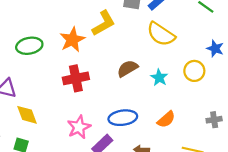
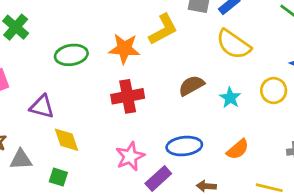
orange star: (72, 40) -> (124, 49), turned 30

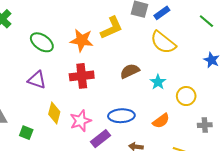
green ellipse: (71, 55) -> (42, 42), turned 40
yellow circle: (274, 91) -> (186, 96), moved
purple triangle: (42, 107) -> (37, 80), moved
yellow diamond: (67, 140) -> (54, 113), moved, turned 30

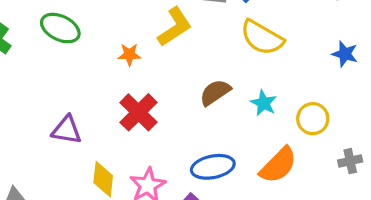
orange star: (82, 40) -> (129, 55), size x0.6
green ellipse: (42, 42) -> (60, 28), moved
red cross: (82, 76) -> (138, 112), turned -30
orange semicircle: (161, 121) -> (278, 165), size x1.4

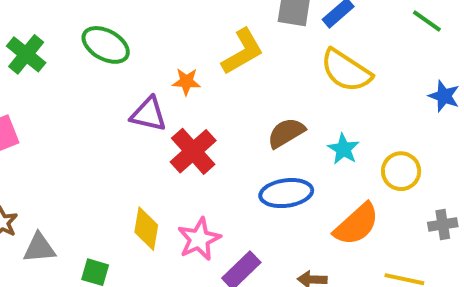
purple triangle: (67, 130) -> (148, 114), moved
blue ellipse: (213, 167) -> (286, 193), moved

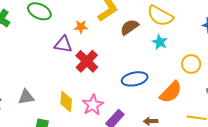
brown semicircle: (286, 133) -> (129, 27), moved
cyan star: (343, 149) -> (160, 42), moved
gray triangle: (39, 248) -> (26, 97), moved

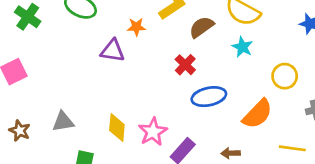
red cross: (87, 61) -> (185, 65), moved, size x0.7

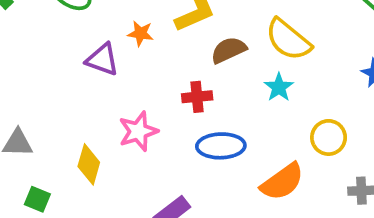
red cross: (185, 65) -> (197, 97), turned 30
pink star: (153, 132) -> (138, 131), moved

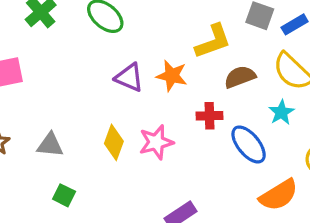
orange star: (141, 33) -> (172, 76), moved, size x1.4
blue ellipse: (221, 146) -> (249, 144), moved, turned 48
yellow diamond: (89, 164) -> (114, 142), moved

